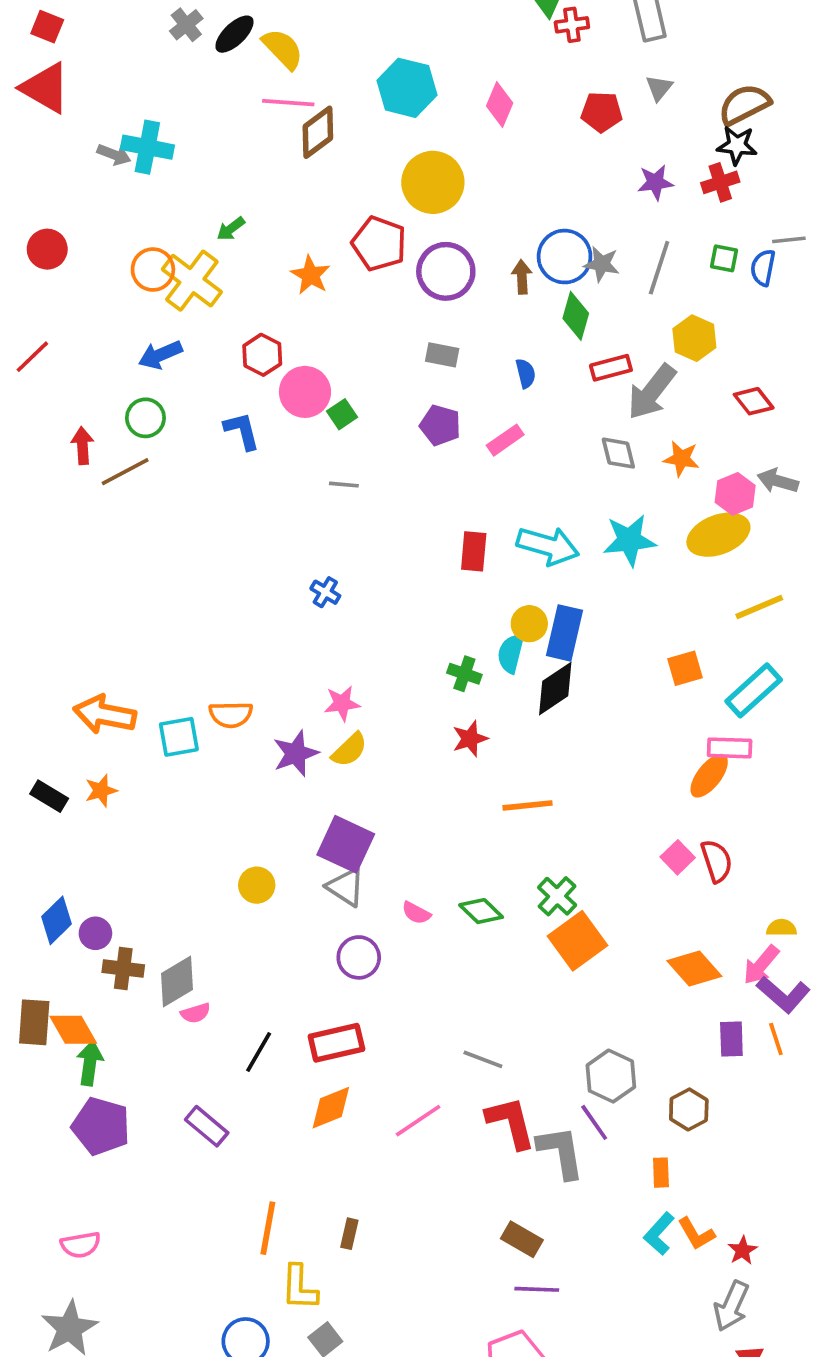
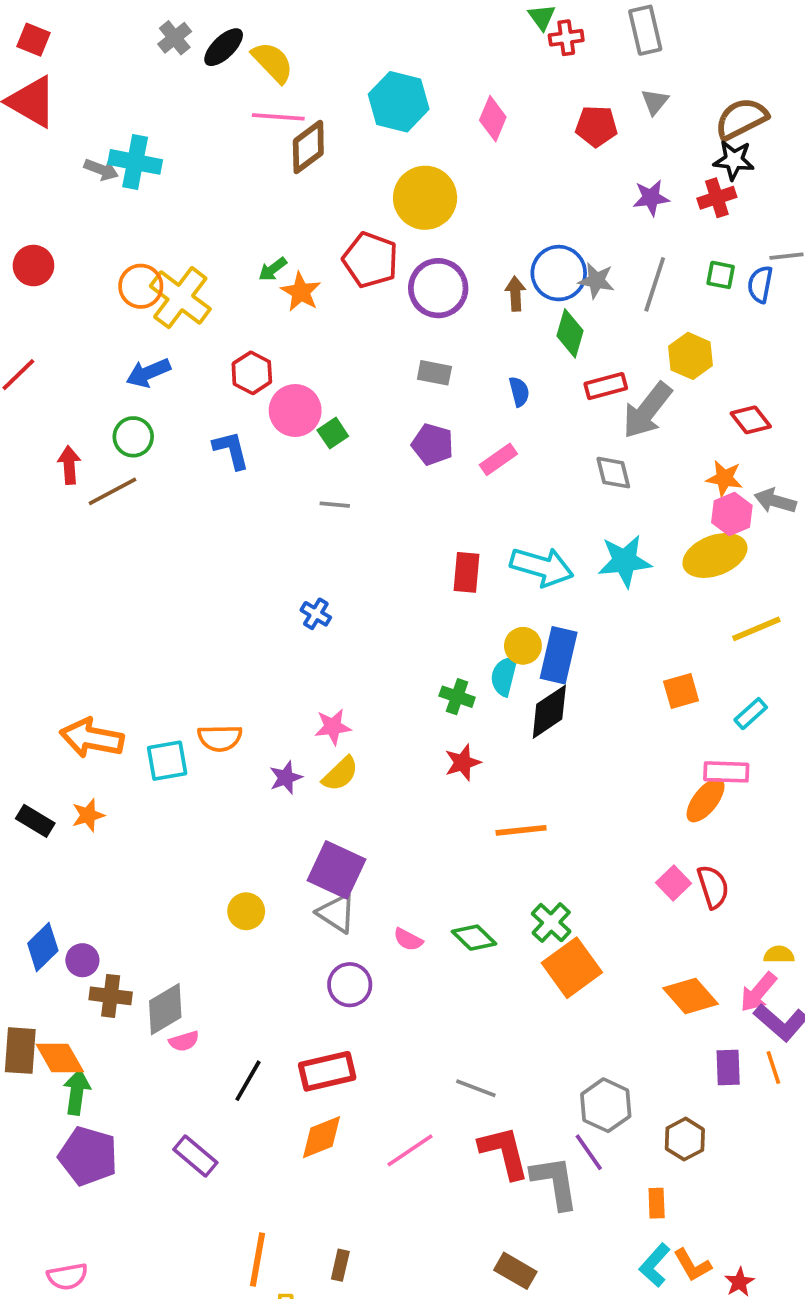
green arrow: (231, 229) -> (273, 269), moved
orange star: (681, 459) -> (724, 478), moved
cyan rectangle: (754, 690) -> (751, 714), size x0.6
purple star: (296, 753) -> (286, 778), size x0.7

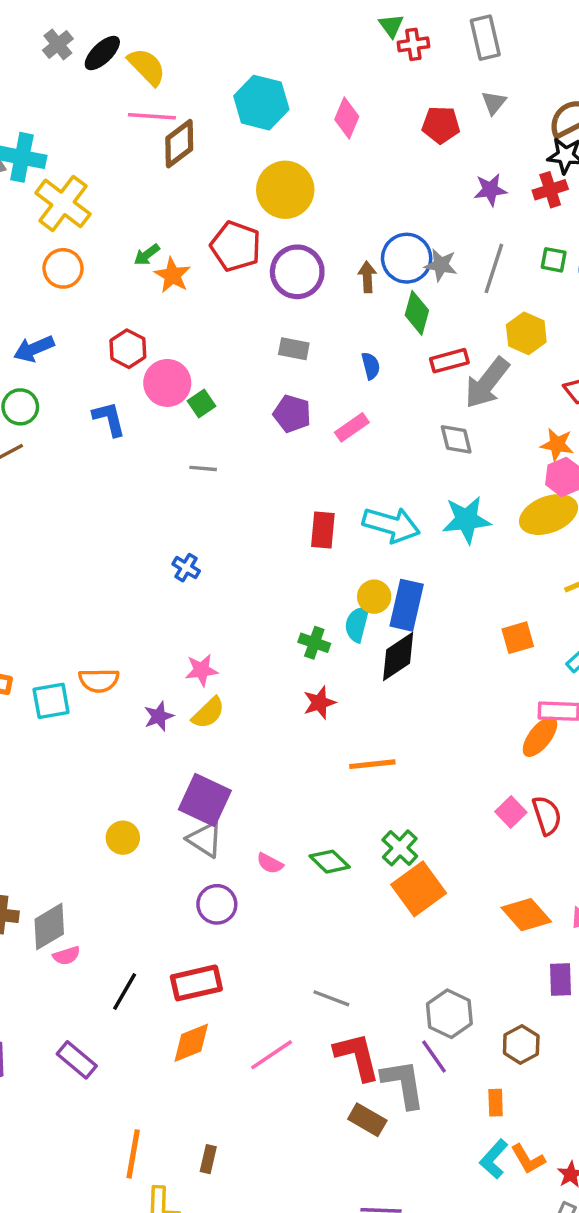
orange circle: (141, 286) -> (63, 268), moved
yellow cross: (180, 298) -> (63, 203), moved
brown rectangle: (515, 1271) -> (367, 1120), moved

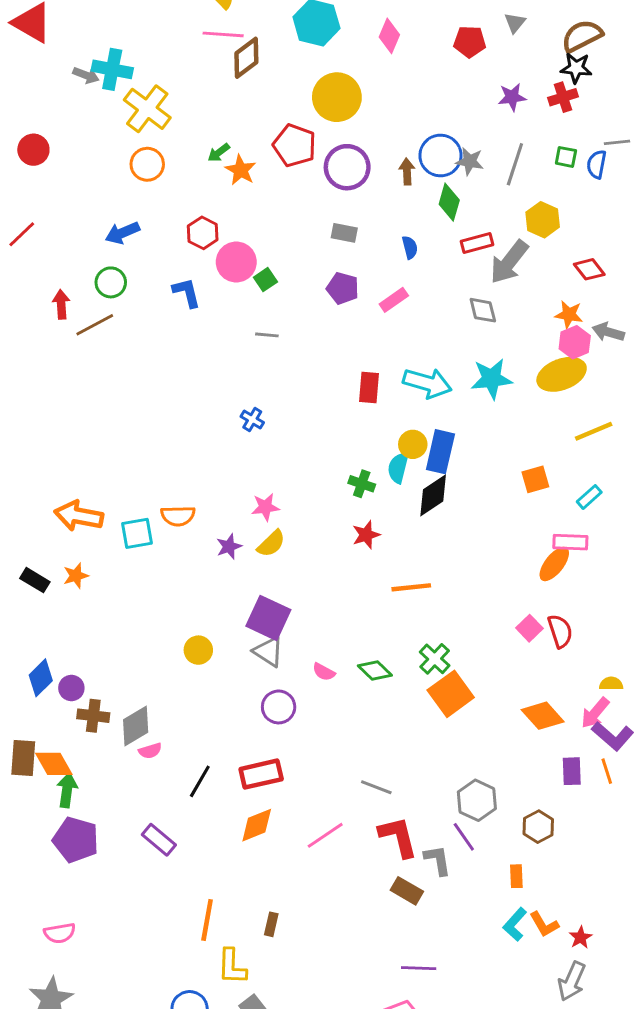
gray L-shape: (403, 1084) -> (438, 860), size x0.7

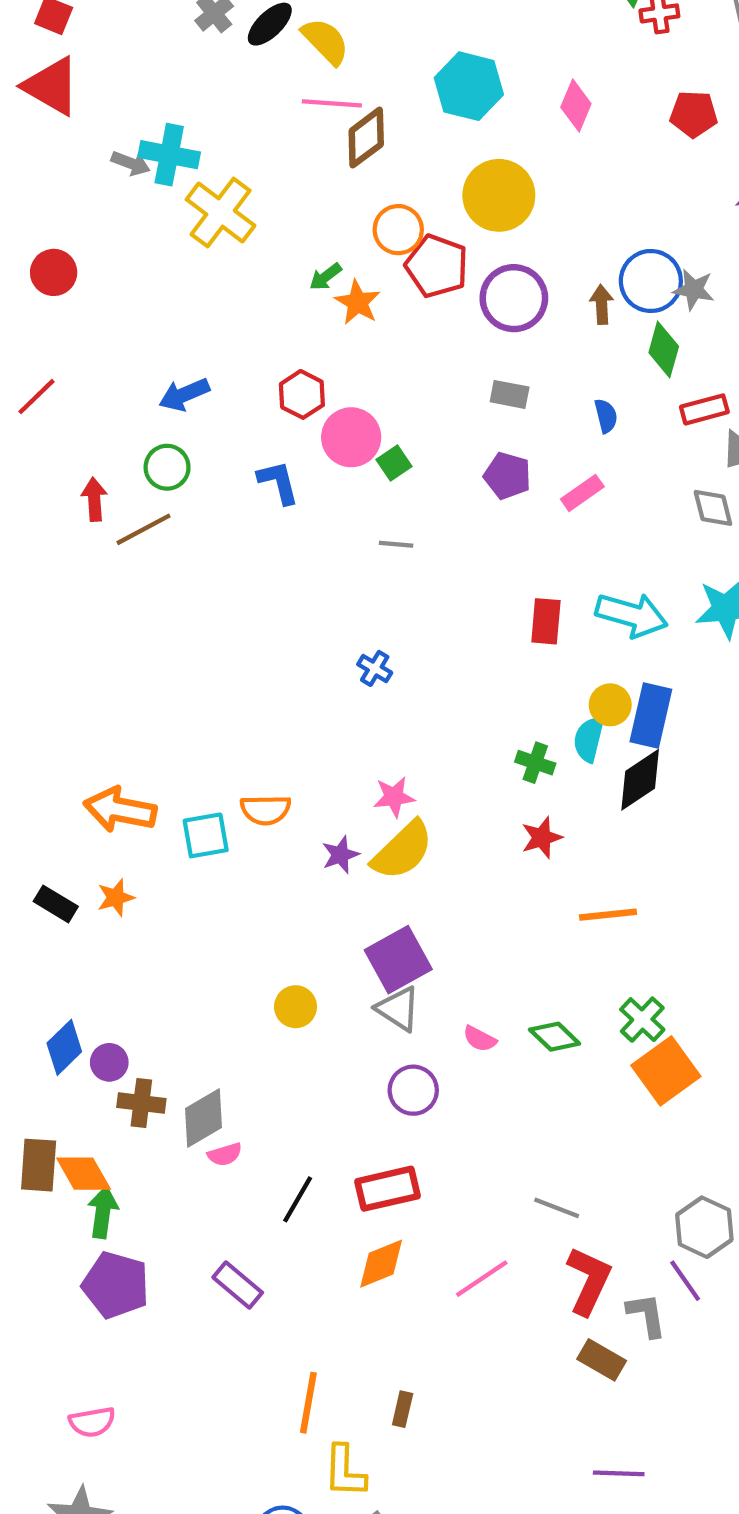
orange circle: (147, 164) -> (398, 230), moved
yellow semicircle: (271, 544) -> (403, 850), size x1.5
purple square: (268, 618) -> (398, 960), turned 36
red L-shape: (398, 837) -> (589, 1281), turned 39

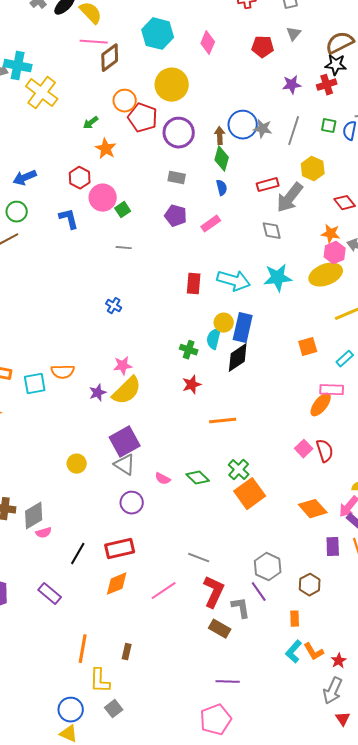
orange star: (358, 302) -> (106, 149), moved
green diamond: (664, 349) -> (222, 159), moved

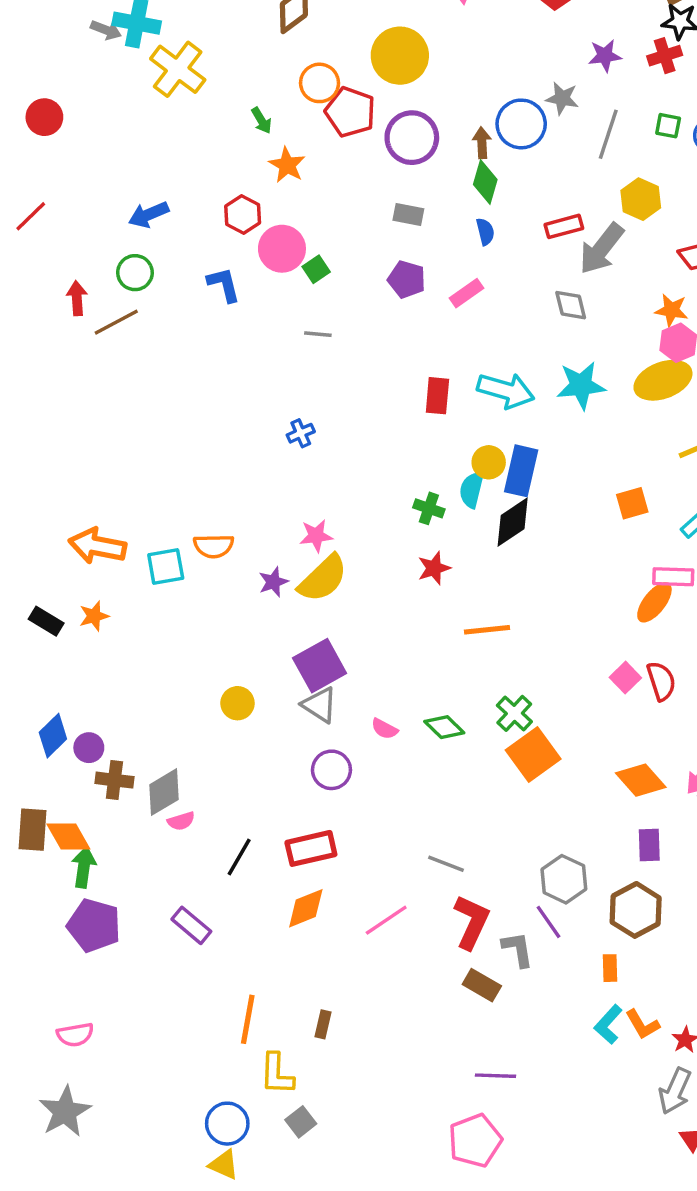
green arrow: (91, 123) -> (261, 121), turned -84
gray star: (263, 129) -> (562, 98), moved
blue cross: (114, 306) -> (301, 433), turned 35
purple rectangle: (333, 547) -> (649, 845), moved
brown hexagon: (310, 585) -> (636, 910), size x1.4

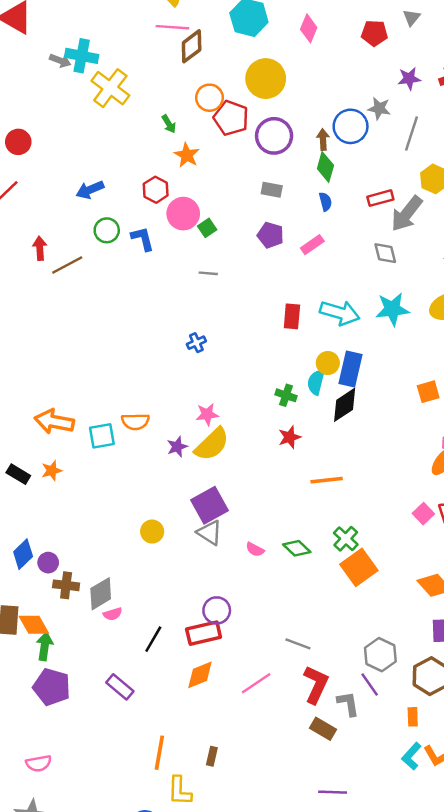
red circle: (44, 117) -> (18, 142), moved
green circle: (135, 273) -> (107, 230), moved
purple circle: (331, 770) -> (217, 610), moved

